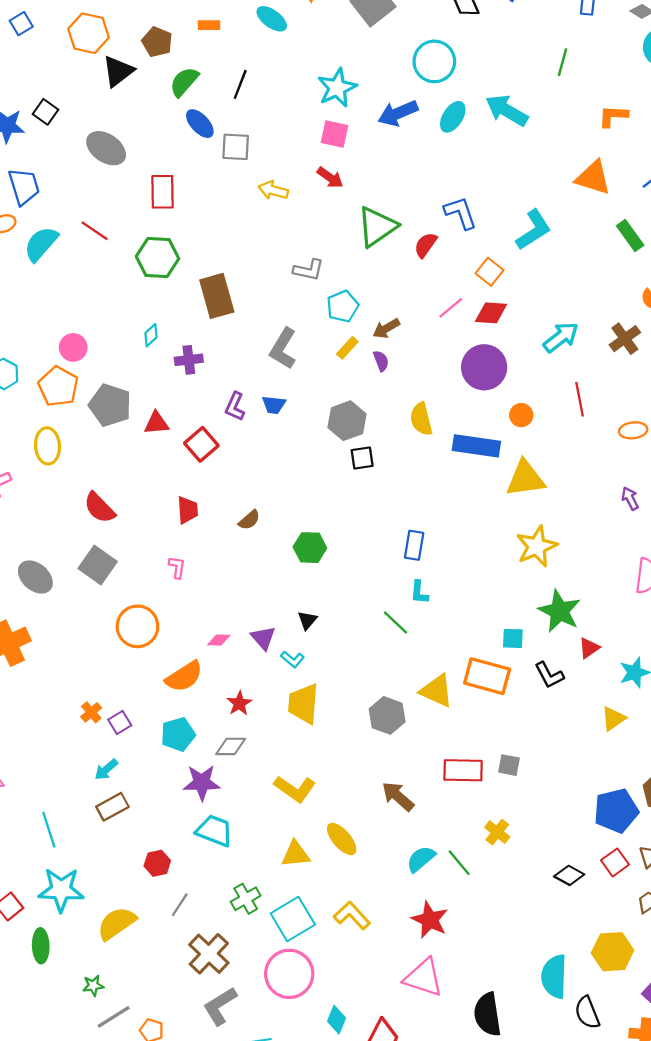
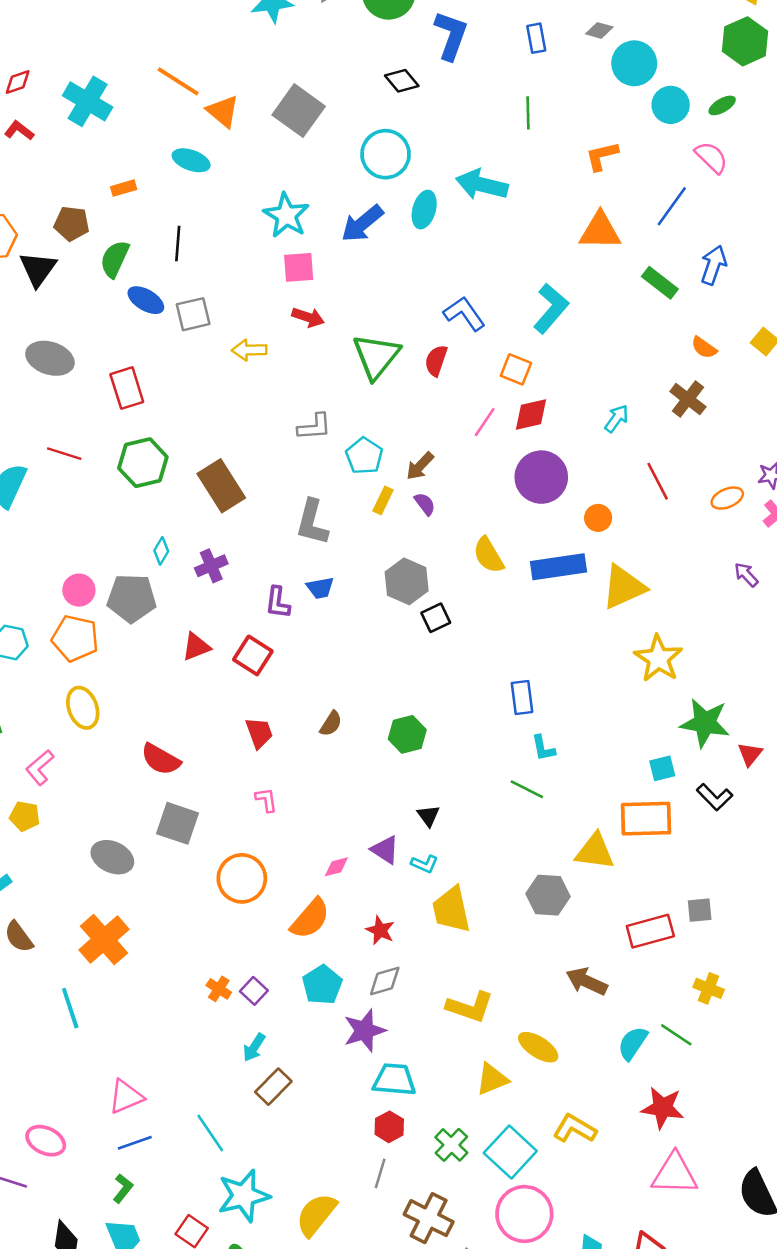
cyan arrow: (561, 337) -> (617, 418), size x0.7
gray pentagon: (110, 405) -> (132, 598), moved
red hexagon: (157, 863) -> (389, 1127), moved

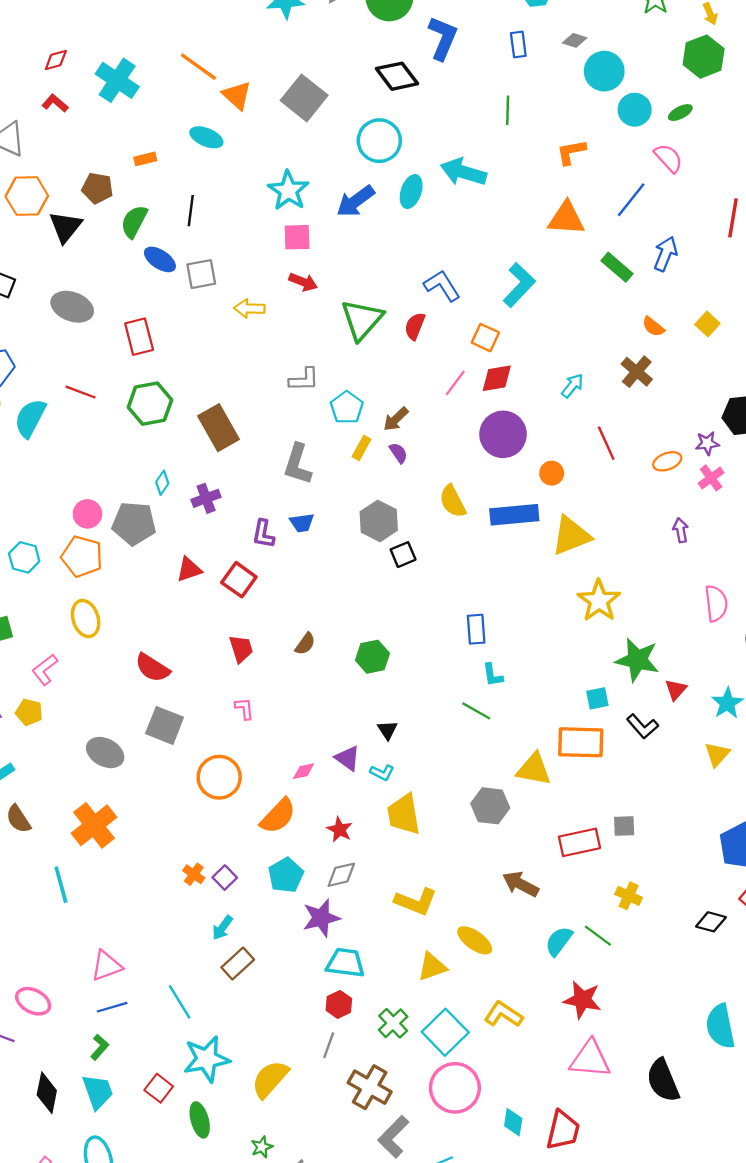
black diamond: (402, 81) -> (397, 76), size x1.4
purple arrow: (746, 575) -> (681, 530), turned 30

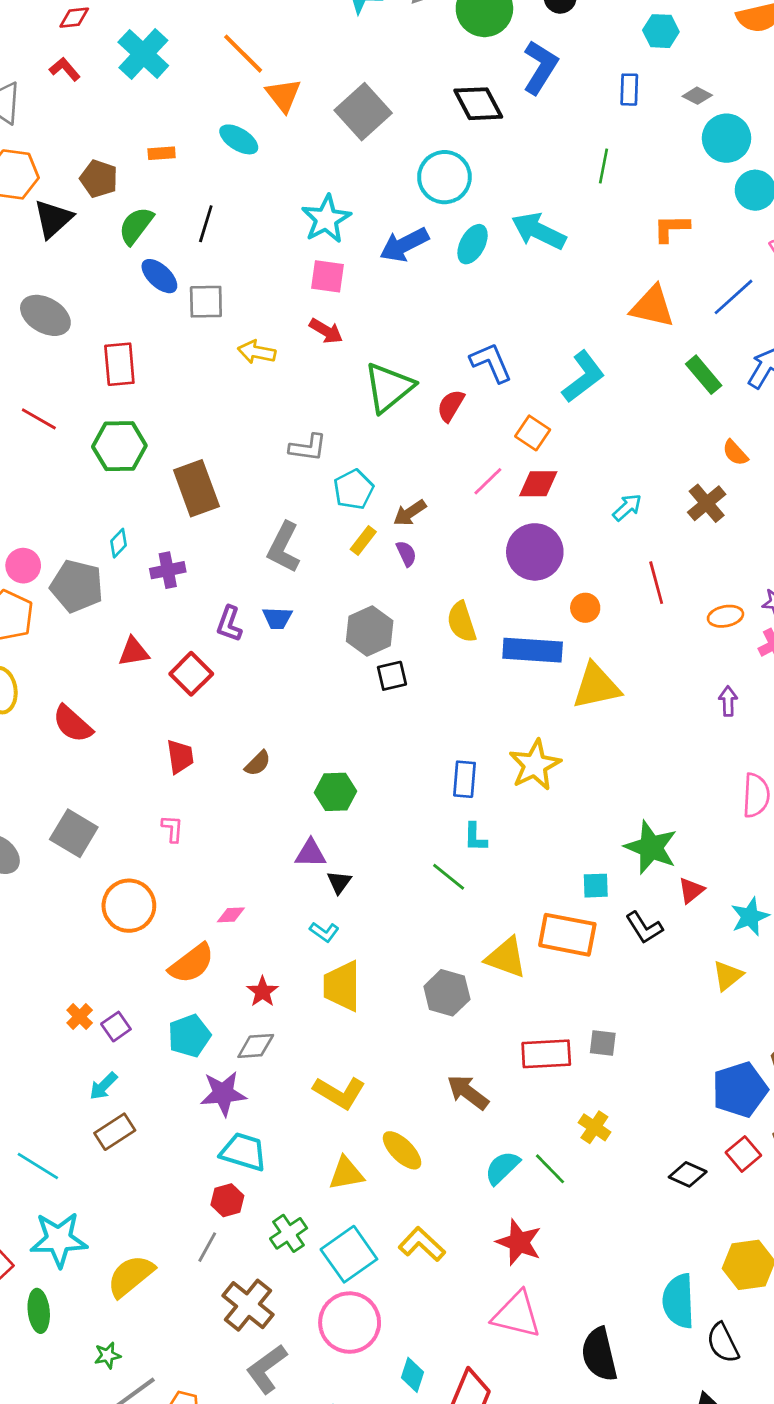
yellow star: (599, 601) -> (535, 765), moved
red semicircle: (152, 668) -> (73, 724), moved
purple triangle: (348, 758) -> (311, 853), moved, turned -44
cyan line: (180, 1002) -> (38, 1166), turned -36

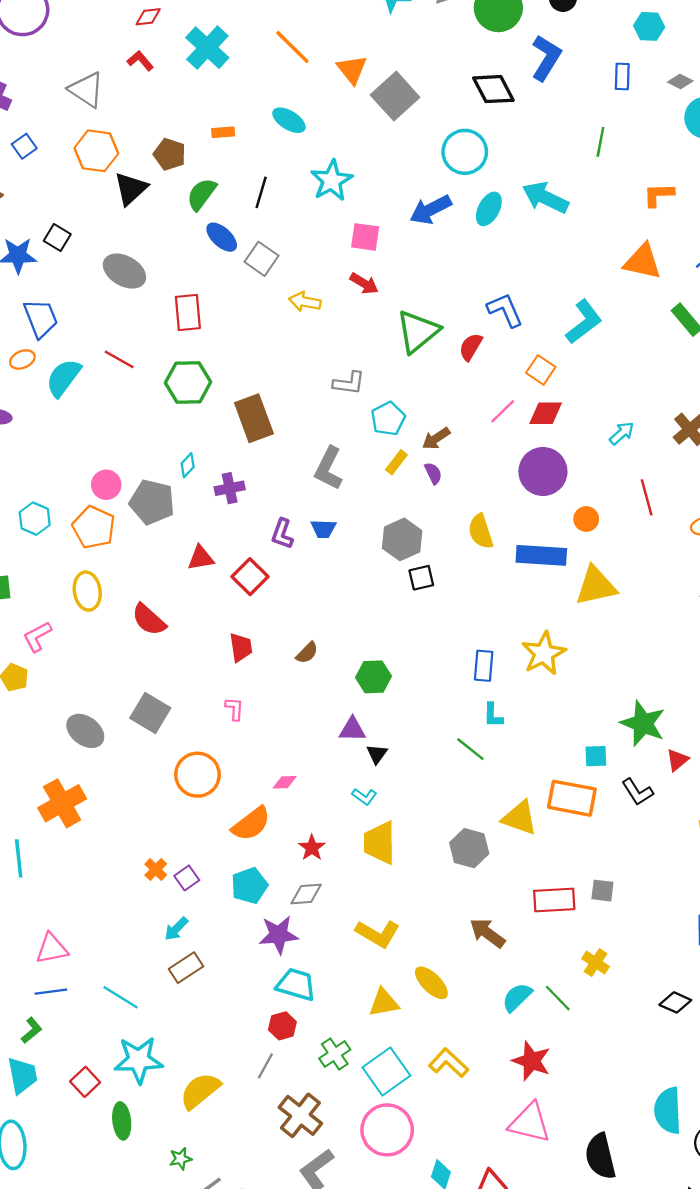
orange triangle: (283, 95) -> (352, 70), moved
cyan star: (326, 219) -> (332, 181), moved
gray square: (206, 302) -> (261, 259), turned 36

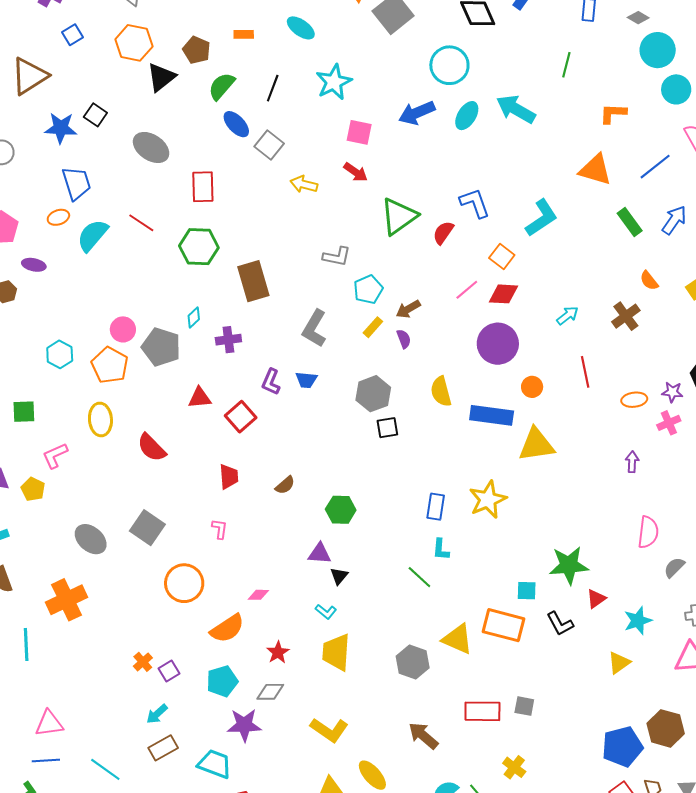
green star: (643, 723) -> (569, 565), turned -30
cyan trapezoid: (296, 985) -> (215, 764), moved

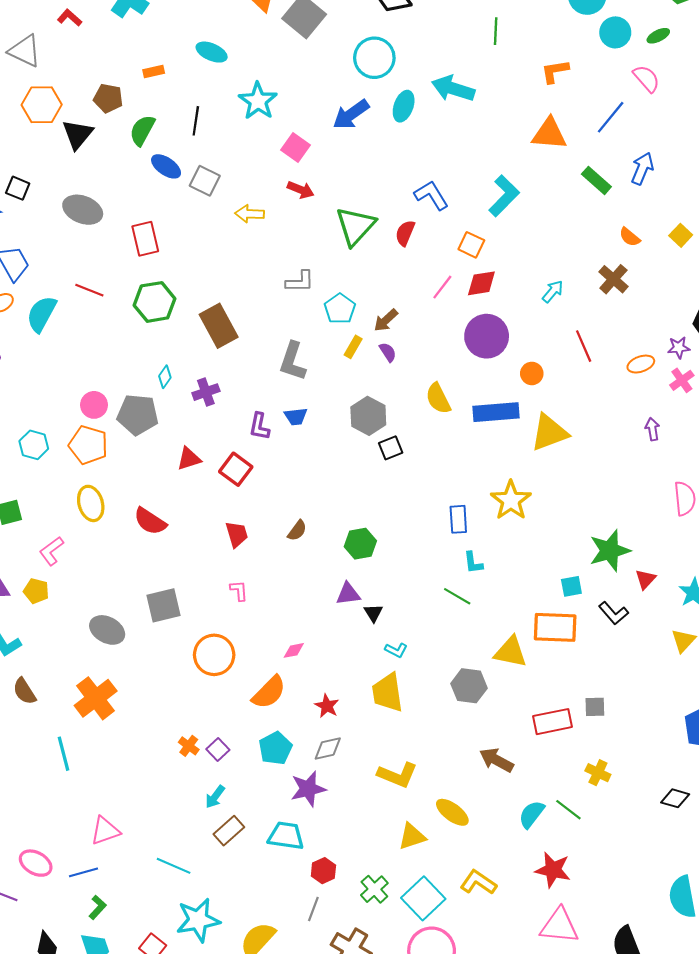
pink square: (359, 132) -> (295, 148), turned 36
gray square: (147, 528) -> (163, 605), turned -36
cyan L-shape: (326, 612) -> (396, 650), moved
blue line: (46, 760) -> (84, 872), moved

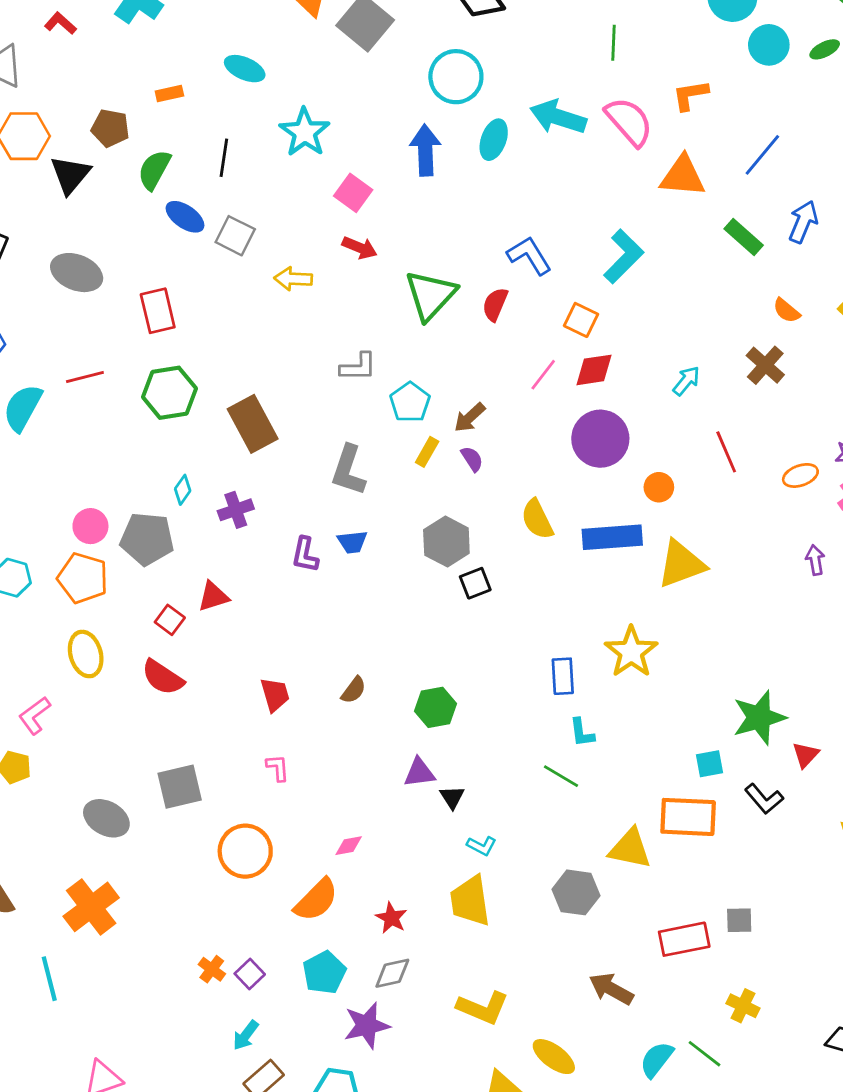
pink semicircle: (646, 79) -> (629, 122), moved, size x1.4
blue arrow: (351, 114) -> (425, 150), turned 123
red line: (89, 290) -> (85, 377), turned -36
red square: (236, 469) -> (170, 620), moved, size x0.7

